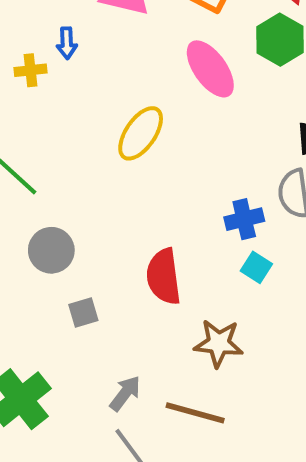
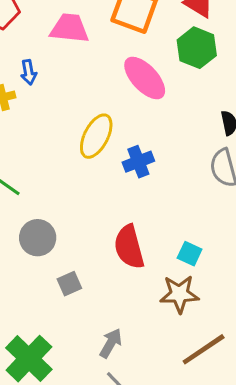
blue cross: (244, 219) -> (138, 162), moved
cyan square: (256, 267) -> (190, 254), moved
brown line: (195, 413) -> (204, 349), moved, turned -42

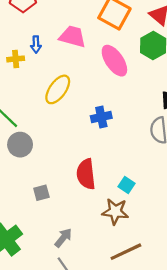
pink trapezoid: (70, 28) -> (73, 37), moved
yellow ellipse: (96, 136) -> (58, 89), moved
gray circle: (38, 238) -> (20, 145), moved

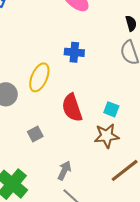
yellow ellipse: (58, 89) -> (39, 77), moved
blue cross: (101, 117) -> (74, 52), turned 30

